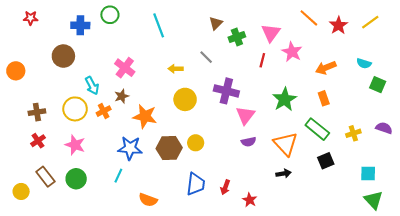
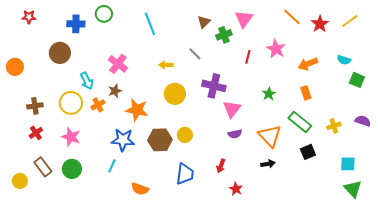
pink triangle: (271, 33) -> (244, 19), moved
green star: (285, 99) -> (269, 94), size x0.6
red arrow: (225, 187) -> (221, 166), moved

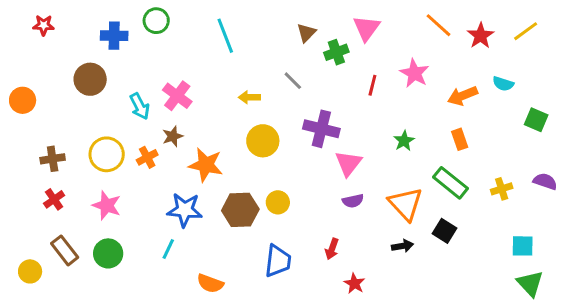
cyan semicircle: (344, 60) -> (503, 84), moved
cyan arrow: (87, 81) -> (140, 106), moved
black square: (308, 152) -> (445, 231), moved, turned -35

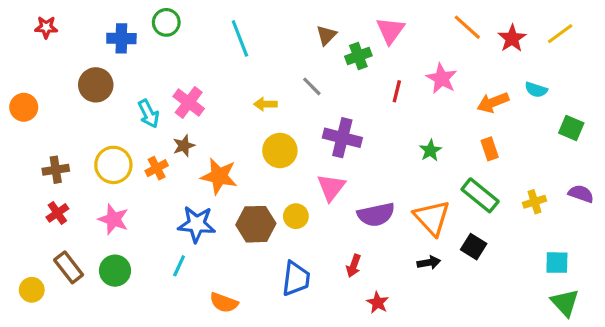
pink triangle: (348, 163) -> (331, 187), moved
purple semicircle: (353, 201) -> (376, 215), size x1.6

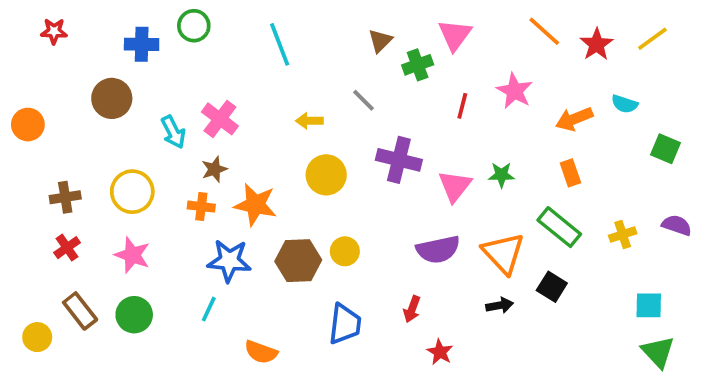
green star: (430, 150) -> (501, 175), turned 30
orange cross: (157, 168) -> (201, 207), moved, turned 35
pink triangle: (331, 187) -> (455, 186), moved

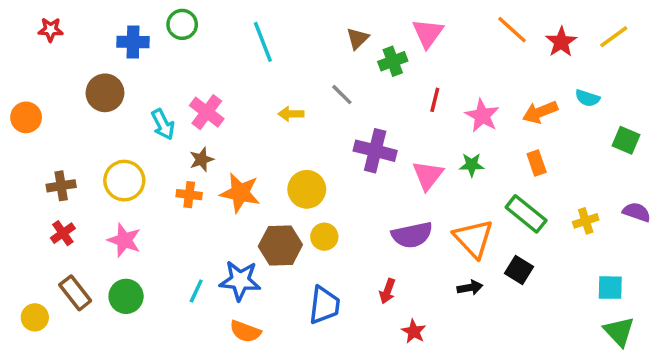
pink star: (515, 91) -> (482, 116), moved
yellow circle: (326, 175) -> (307, 189), moved
blue star: (229, 261) -> (240, 281), moved

